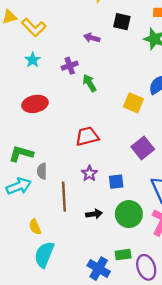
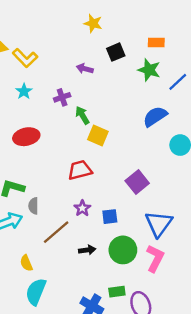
black square: (122, 22) -> (116, 52), turned -36
yellow square: (133, 103) -> (98, 135), moved
brown line: (64, 197) -> (56, 232), turned 52

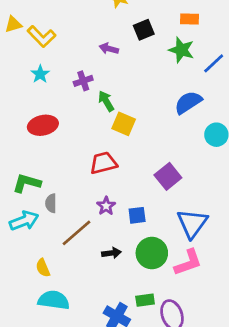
pink L-shape: (155, 258) -> (188, 262), turned 44
cyan semicircle: (36, 292) -> (54, 300), turned 76

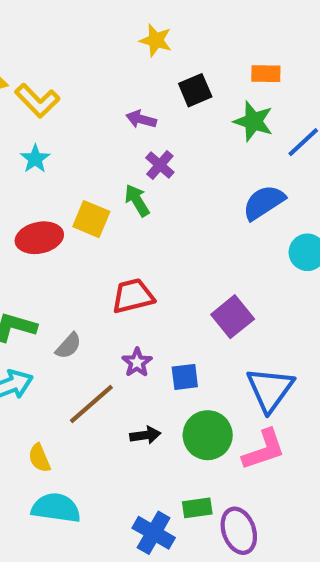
purple cross: (83, 81) -> (160, 165), moved, turned -30
yellow square: (124, 124) -> (91, 219), moved
gray semicircle: (51, 203) -> (68, 346), moved, turned -138

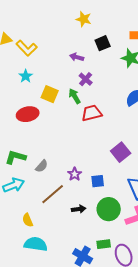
yellow square: (91, 219) -> (50, 94), moved
red trapezoid: (133, 296) -> (92, 113), moved

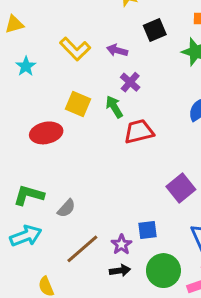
yellow L-shape: (27, 48) -> (75, 49), moved
cyan star: (26, 76) -> (26, 66), moved
purple star: (75, 174) -> (121, 244), moved

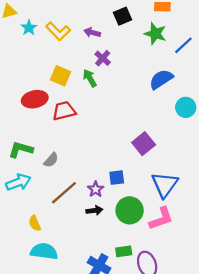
cyan star: (26, 66) -> (29, 28), moved
red trapezoid: (139, 131) -> (64, 111), moved

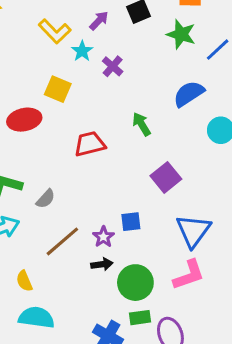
cyan star: (29, 28) -> (82, 51), moved
purple arrow: (92, 32) -> (99, 21), moved, turned 119
green arrow: (90, 78) -> (142, 124), moved
red trapezoid: (64, 111) -> (90, 144), moved
green circle: (130, 210) -> (135, 283), moved

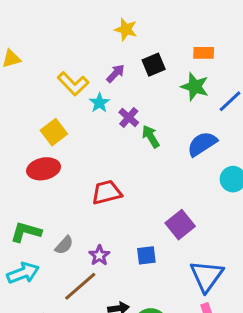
yellow square: (58, 89) -> (54, 132), moved, turned 30
green arrow: (142, 124) -> (151, 137), moved
blue square: (131, 222) -> (146, 255), moved
purple star: (103, 237) -> (99, 255), moved

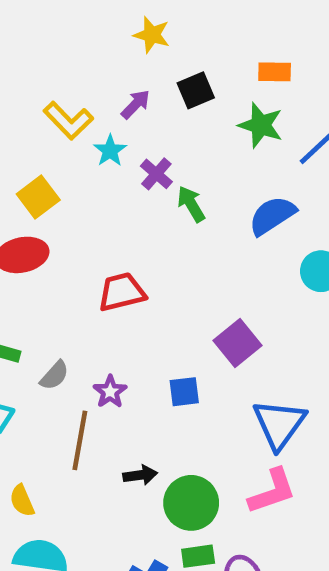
brown line: (80, 286) -> (80, 440), turned -39

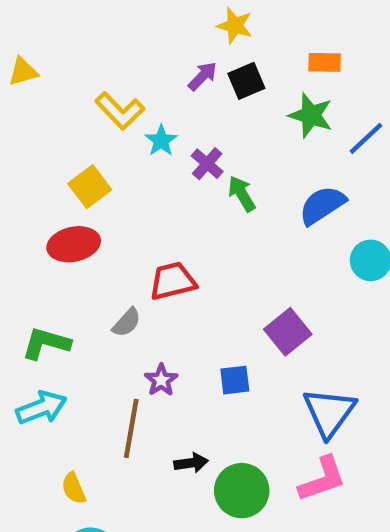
yellow star: (152, 35) -> (235, 26), moved
purple arrow: (136, 104) -> (203, 76), moved
gray semicircle: (54, 375) -> (127, 323), moved

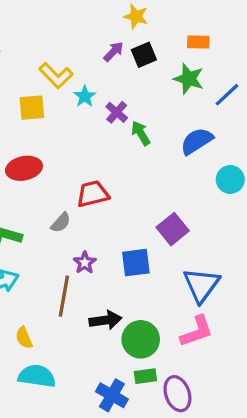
yellow square: (90, 187) -> (32, 108), moved, turned 32
blue square: (235, 380) -> (136, 263), size x1.4
black arrow: (191, 463) -> (105, 320), size x1.4

